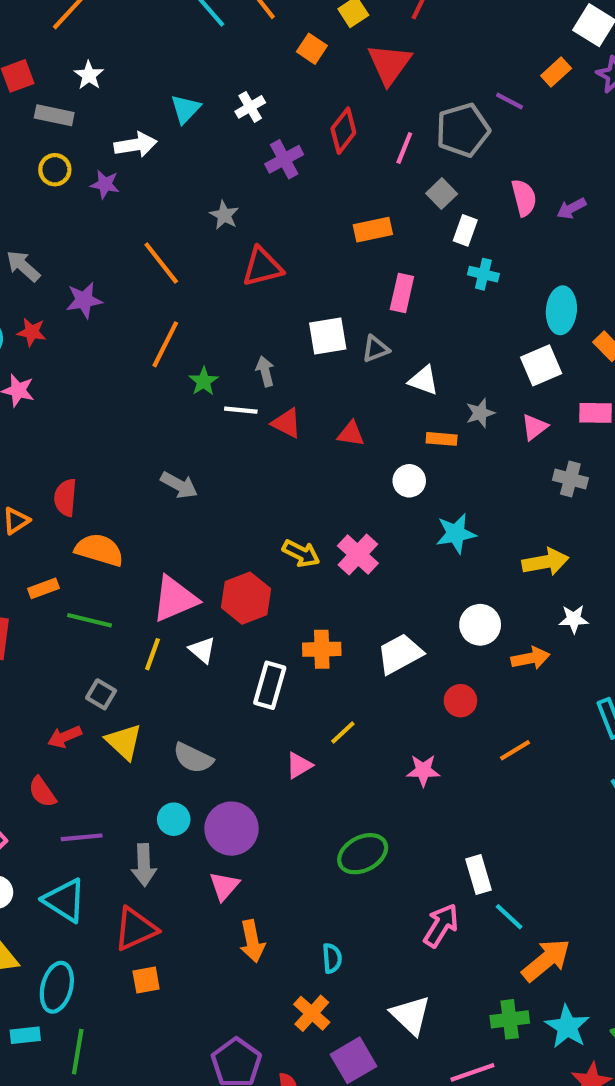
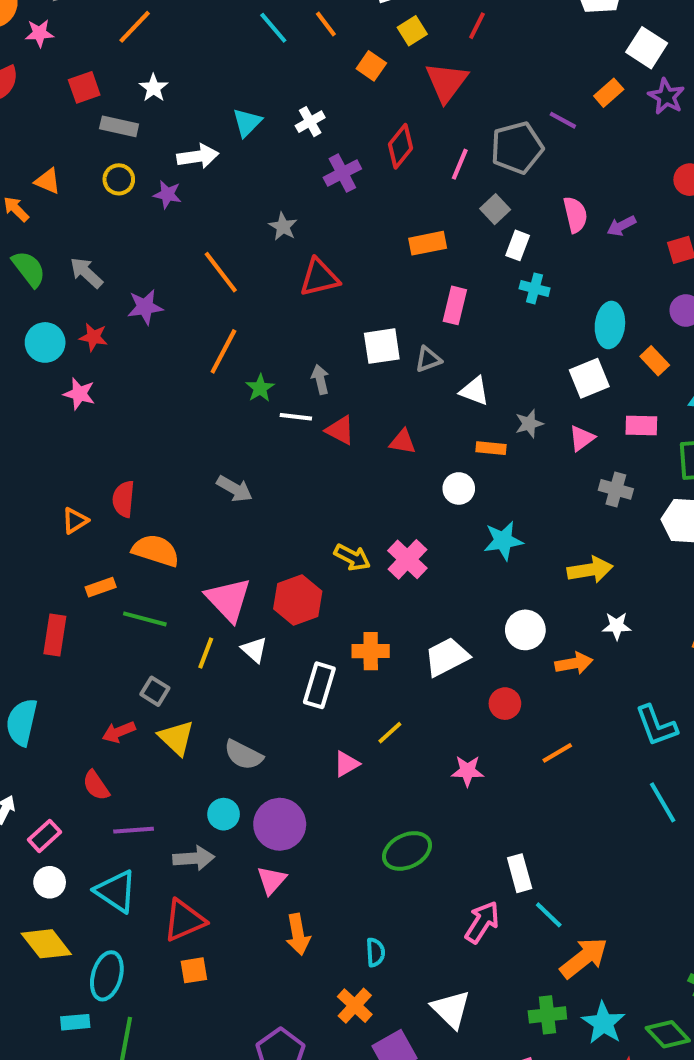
pink triangle: (175, 599) -> (228, 600), turned -51
gray arrow: (144, 865) -> (194, 858), turned -93

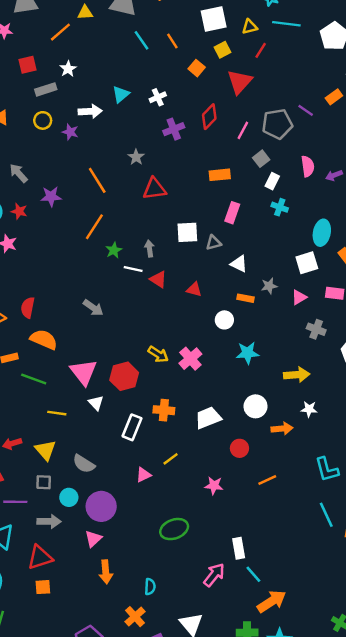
gray rectangle: (119, 126) -> (46, 89), turned -36
yellow line: (206, 653) -> (57, 413), moved, turned 72
gray square: (155, 691) -> (44, 482), moved, turned -35

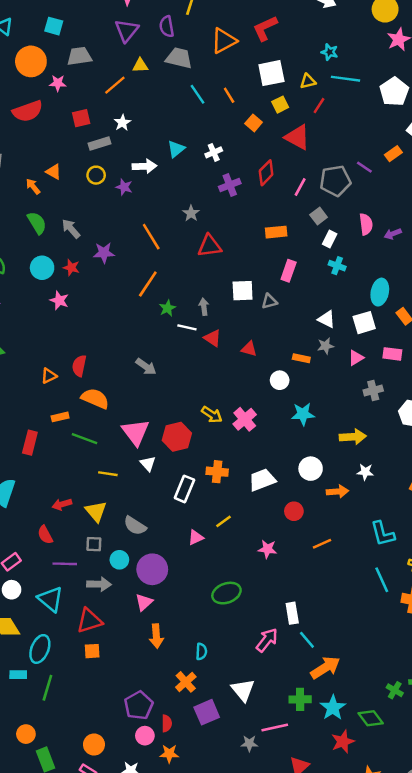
red triangle: (240, 82) -> (297, 137), turned -44
white triangle: (239, 264) -> (327, 319), moved
gray cross: (316, 329) -> (373, 390), turned -36

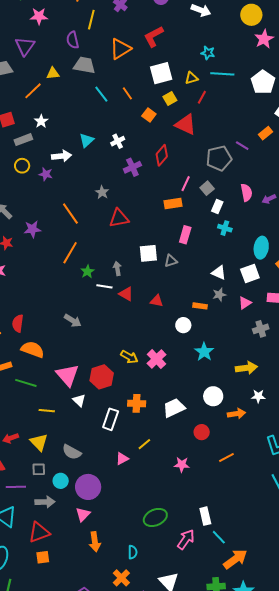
purple triangle: (127, 30) -> (25, 46), moved
pink line: (300, 187) -> (186, 184), moved
cyan star: (303, 414) -> (204, 352), turned -30
green ellipse: (226, 593) -> (155, 517), moved

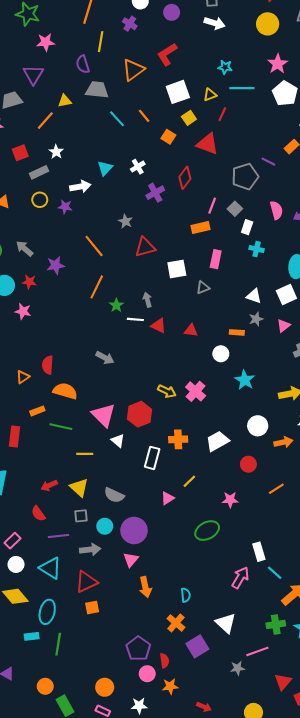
pink star: (264, 39) -> (278, 64), moved
white square: (148, 253) -> (177, 269), moved
green ellipse: (155, 517) -> (207, 531), moved

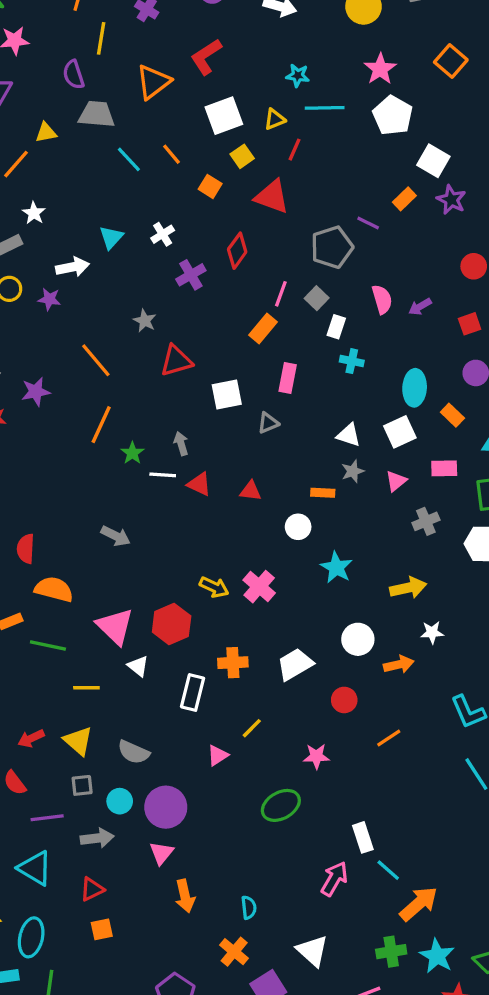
orange rectangle: (201, 227) -> (263, 328), turned -36
red triangle: (86, 582) -> (92, 889), size x0.7

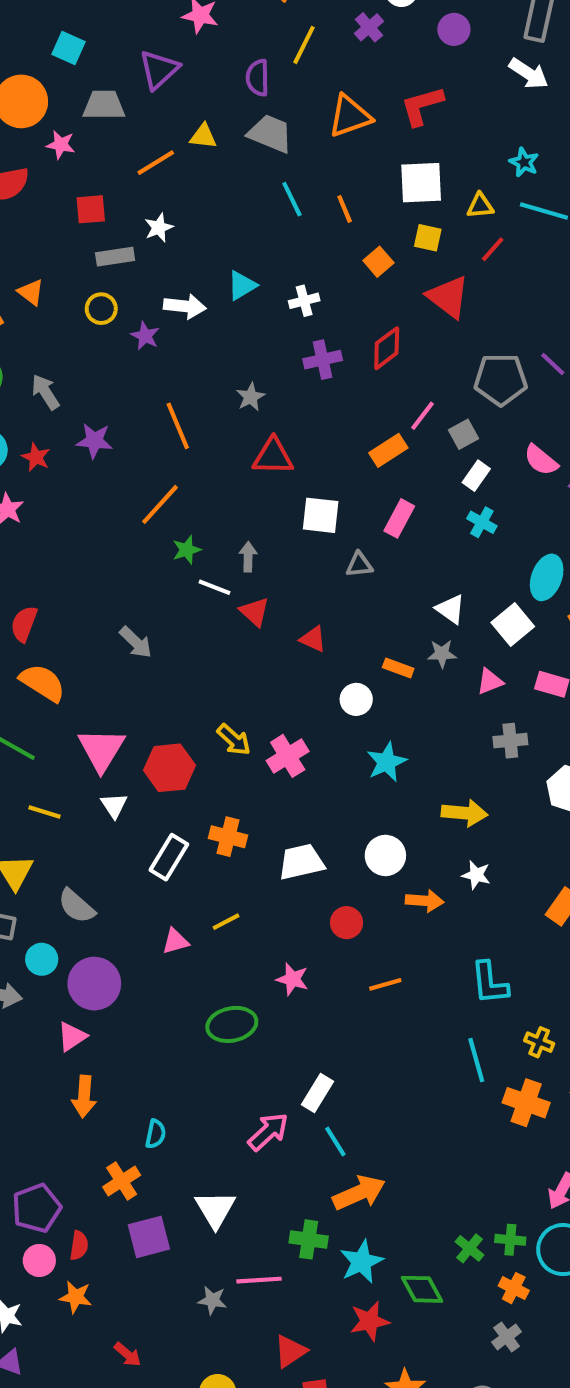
yellow square: (242, 156) -> (428, 238), turned 30
pink semicircle: (382, 299) -> (541, 460), turned 128
white square: (400, 432) -> (513, 624), turned -32
white rectangle: (363, 837) -> (317, 1093), turned 32

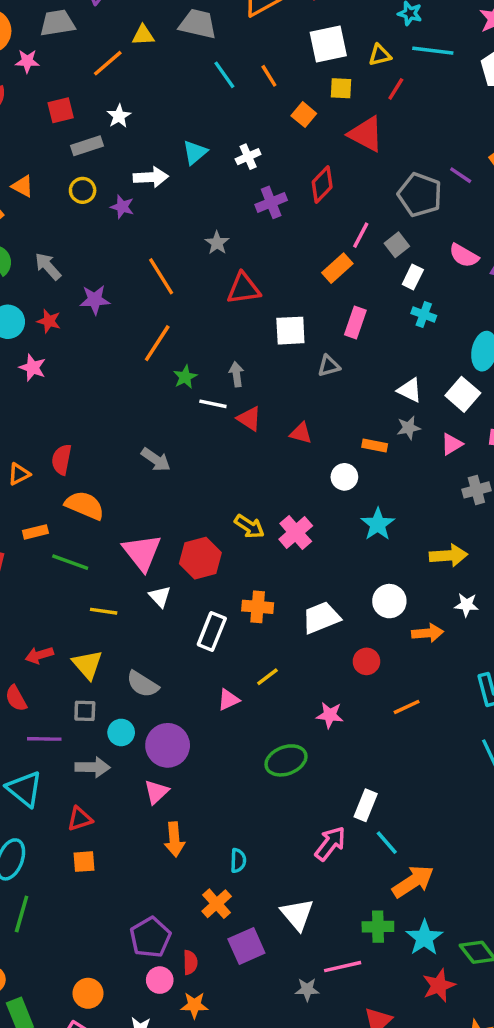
gray pentagon: (501, 379) -> (420, 195), turned 30

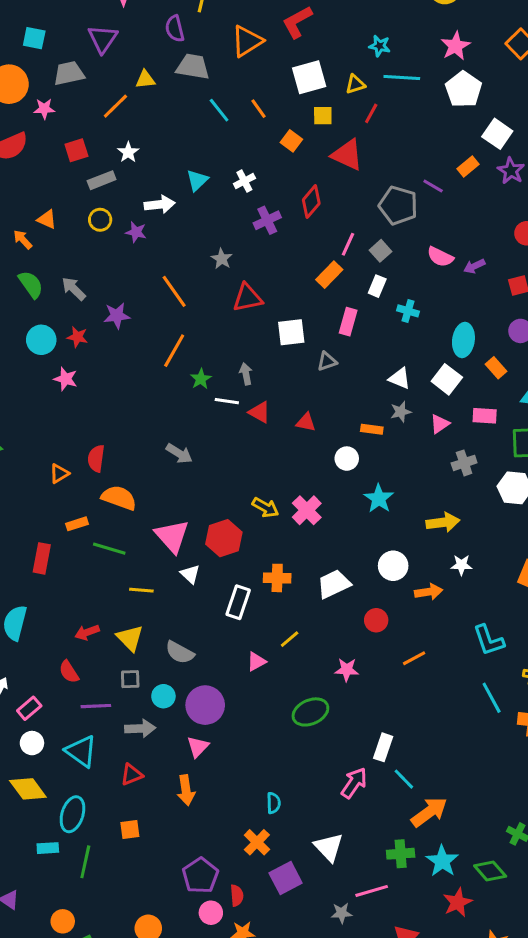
white rectangle: (413, 277) -> (377, 286), moved
orange arrow: (174, 839) -> (186, 790), moved
orange square: (84, 862) -> (130, 829), moved

